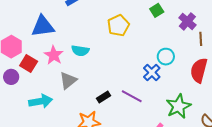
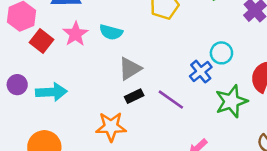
purple circle: (11, 77) -> (17, 85), moved
gray triangle: (68, 81) -> (130, 69), moved
green star: (178, 106) -> (231, 101), moved

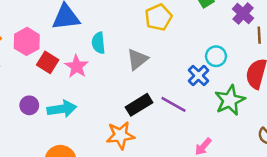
cyan semicircle: (111, 32) -> (98, 43), moved, turned 75
pink star: (76, 34) -> (77, 66), moved
gray triangle: (130, 69) -> (137, 59), moved
black rectangle: (134, 96) -> (139, 105), size x1.5

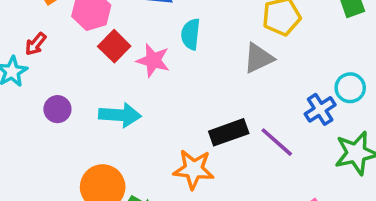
gray triangle: (137, 59) -> (258, 58), moved
pink star: (77, 66) -> (153, 60), turned -30
purple circle: (29, 105) -> (57, 109), moved

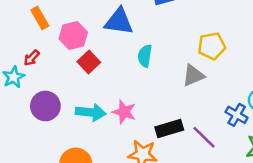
pink star: (153, 60) -> (124, 112), moved
purple circle: (57, 109) -> (45, 106), size x1.5
blue cross: (320, 109) -> (237, 115), turned -30

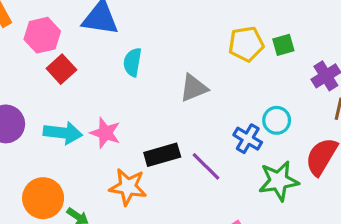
yellow pentagon: (212, 46) -> (246, 44), moved

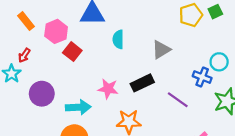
cyan arrow: (63, 133) -> (78, 107), moved
black rectangle: (162, 155) -> (142, 83), moved

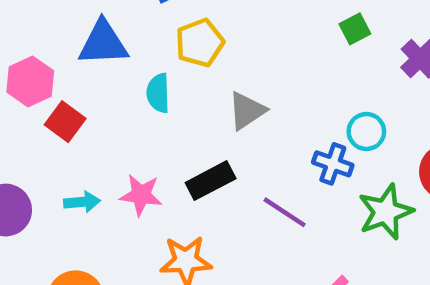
yellow pentagon: (191, 15) -> (200, 43), moved
cyan arrow: (78, 107) -> (82, 202), moved, size x0.7

